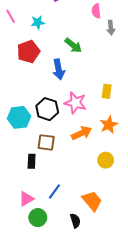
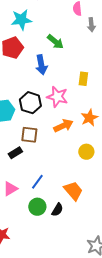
cyan star: (38, 22) -> (21, 20), size x1.5
yellow rectangle: (107, 91) -> (83, 79), moved
black rectangle: (32, 161) -> (15, 153), turned 56
green circle: (38, 218) -> (37, 207), moved
black semicircle: (75, 221) -> (57, 210), turned 48

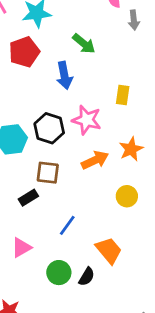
blue line: (37, 182) -> (67, 225), moved

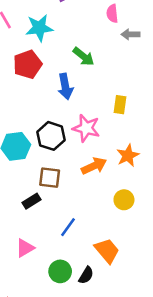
gray arrow: (134, 20) -> (130, 34), turned 96

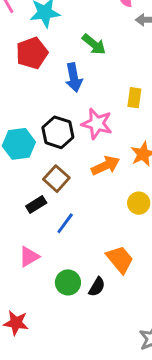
brown square: (50, 178) -> (56, 179), turned 35
blue line: (68, 227) -> (65, 223), moved

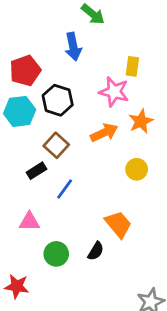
red pentagon: (32, 53) -> (25, 71), moved
pink star: (97, 124) -> (114, 92), moved
pink triangle: (29, 257) -> (29, 221), turned 30
green circle: (68, 282) -> (56, 254), moved

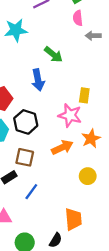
brown square: (56, 145) -> (25, 157), turned -30
orange trapezoid: (118, 224) -> (73, 219), turned 35

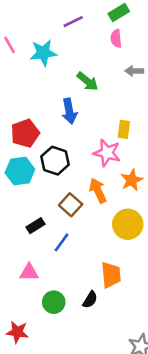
gray arrow: (93, 36) -> (134, 71), moved
orange arrow: (62, 147) -> (98, 190), turned -90
brown square: (25, 157) -> (71, 205), moved, turned 30
yellow circle: (88, 176) -> (128, 224), size x1.5

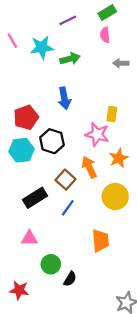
green arrow: (87, 81) -> (70, 59), moved, turned -54
black rectangle: (36, 226) -> (35, 198), size x1.5
blue line: (62, 242) -> (68, 208), moved
black semicircle: (90, 300) -> (70, 279), moved

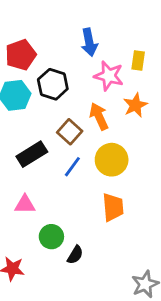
blue arrow: (64, 98) -> (89, 42), moved
yellow rectangle: (112, 114) -> (138, 60), moved
yellow circle: (115, 197) -> (112, 160), moved

